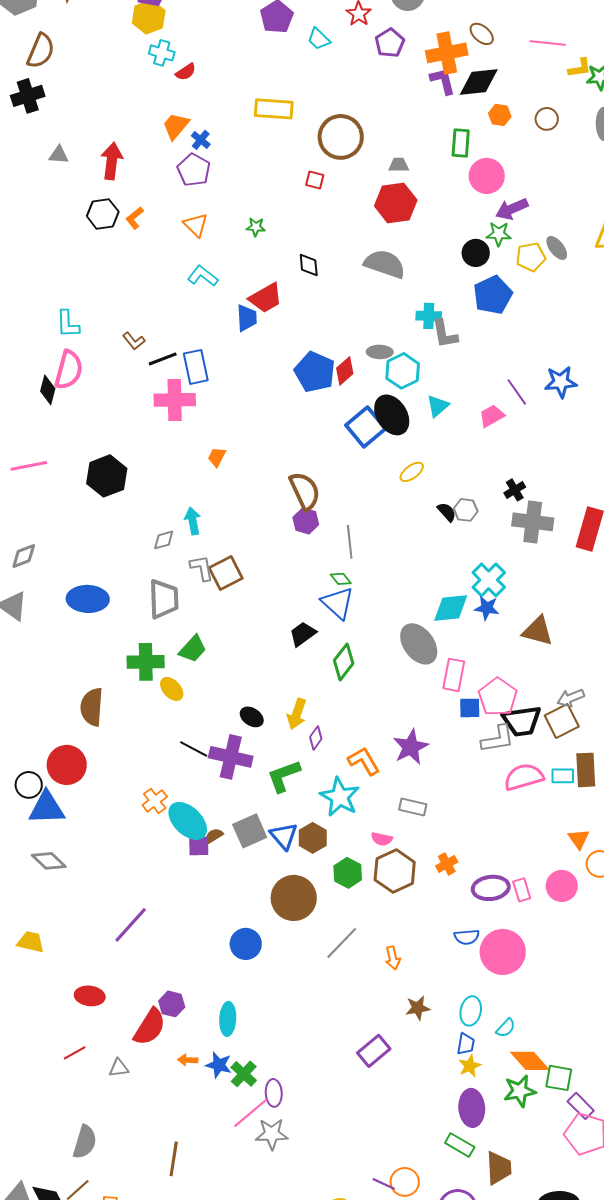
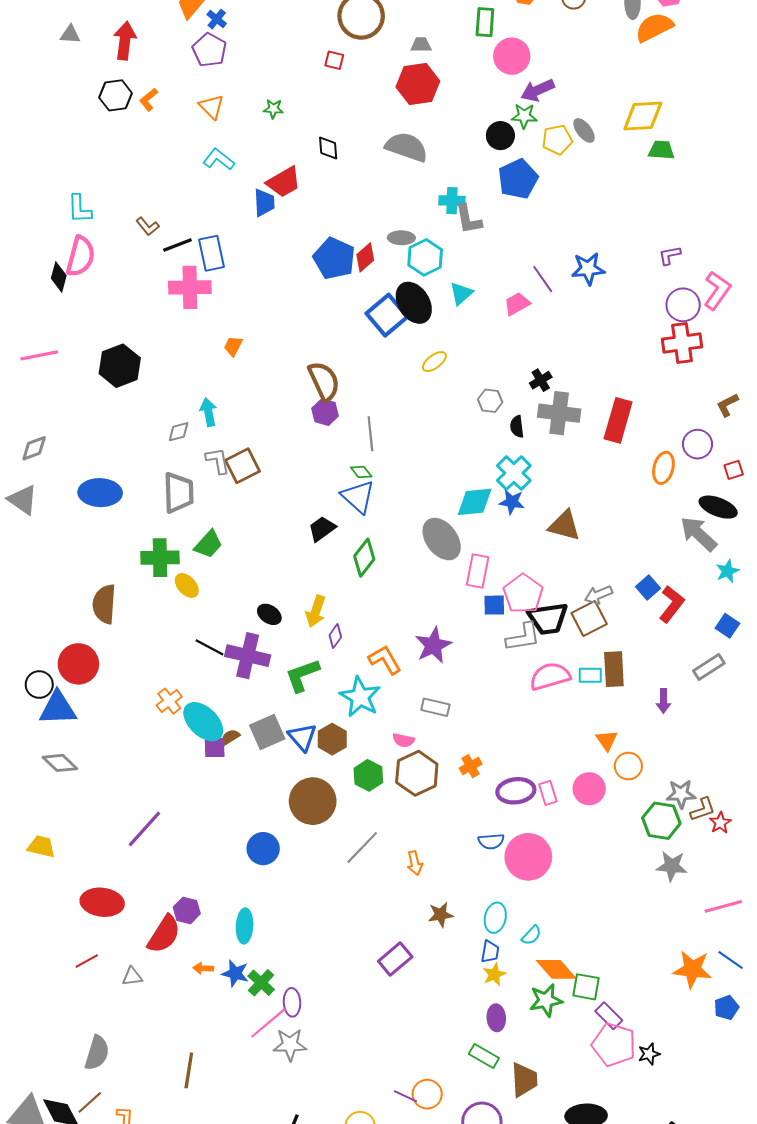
black semicircle: (447, 512) -> (517, 427), moved, turned -145
red ellipse: (90, 996) -> (102, 902), size x1.4
purple ellipse: (472, 1108) -> (496, 1018), size x0.7

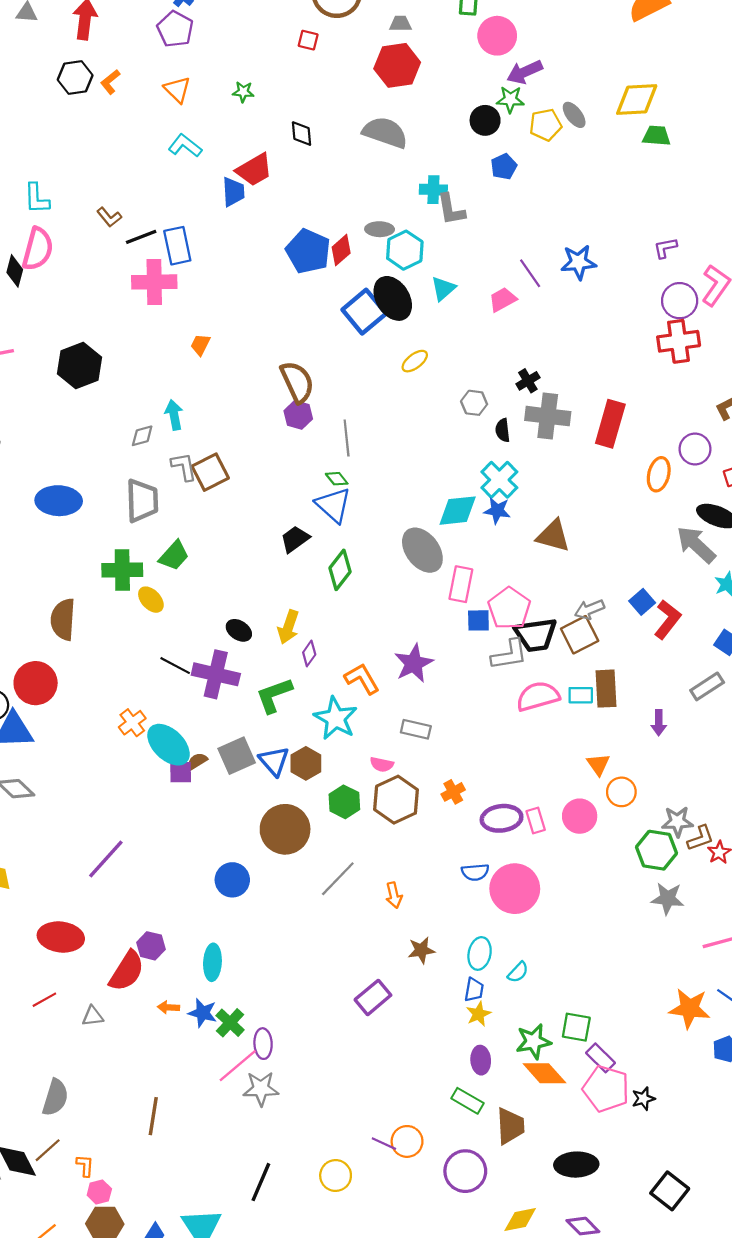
blue pentagon: (518, 179) -> (504, 167), size x0.6
orange diamond: (556, 969) -> (544, 1073), moved

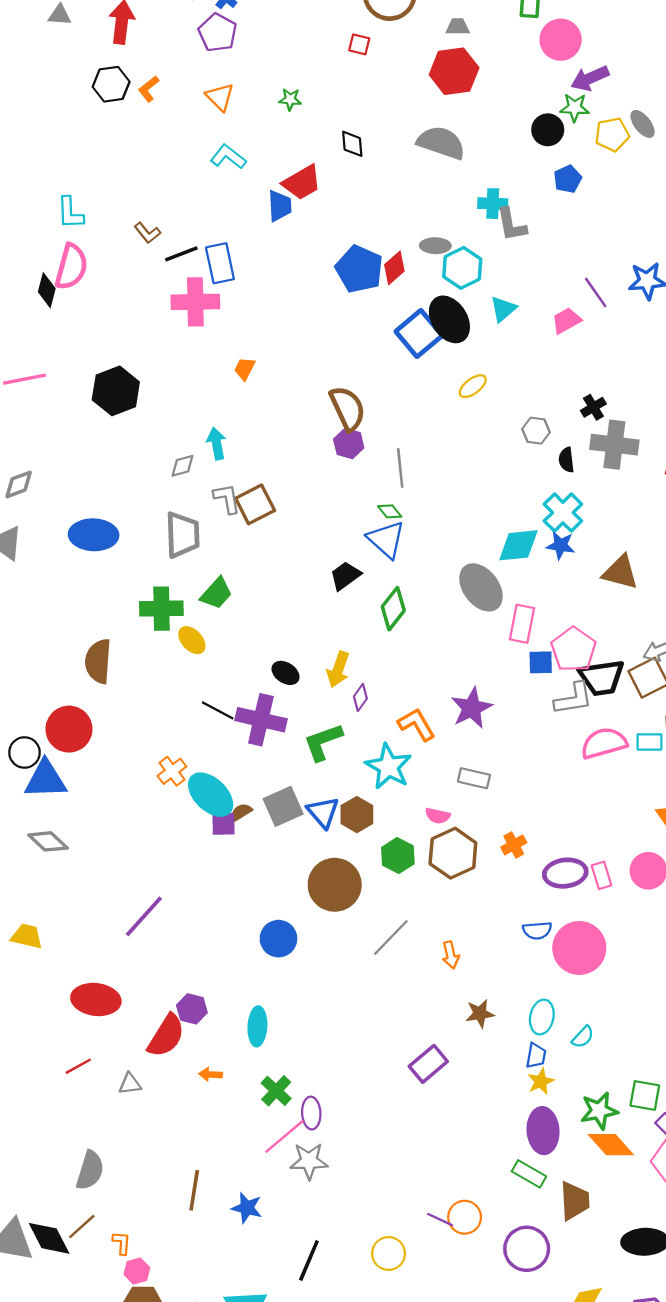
blue star: (203, 1013) -> (247, 1208), moved
purple ellipse: (481, 1060) -> (543, 1131), size x1.5

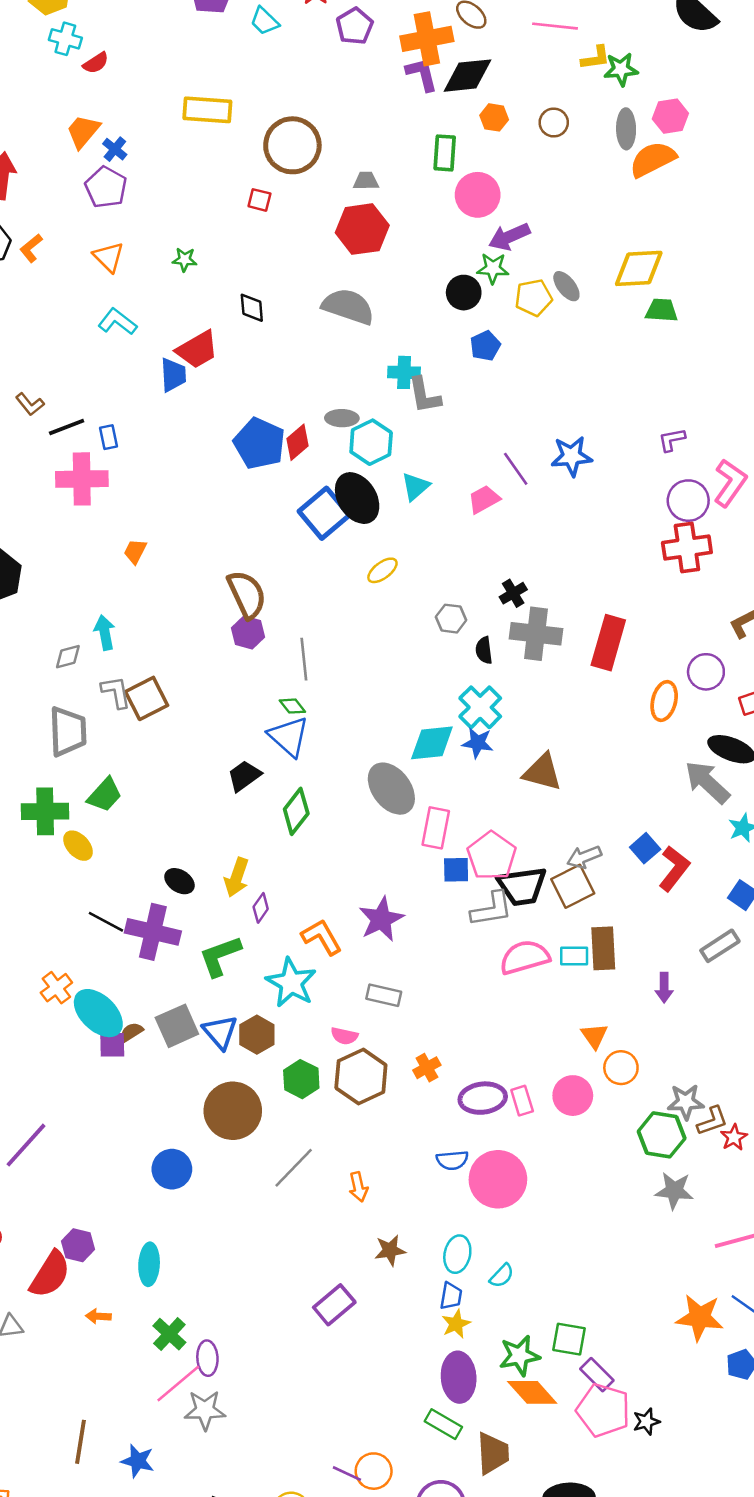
blue rectangle: (220, 263) -> (108, 437), size x0.6

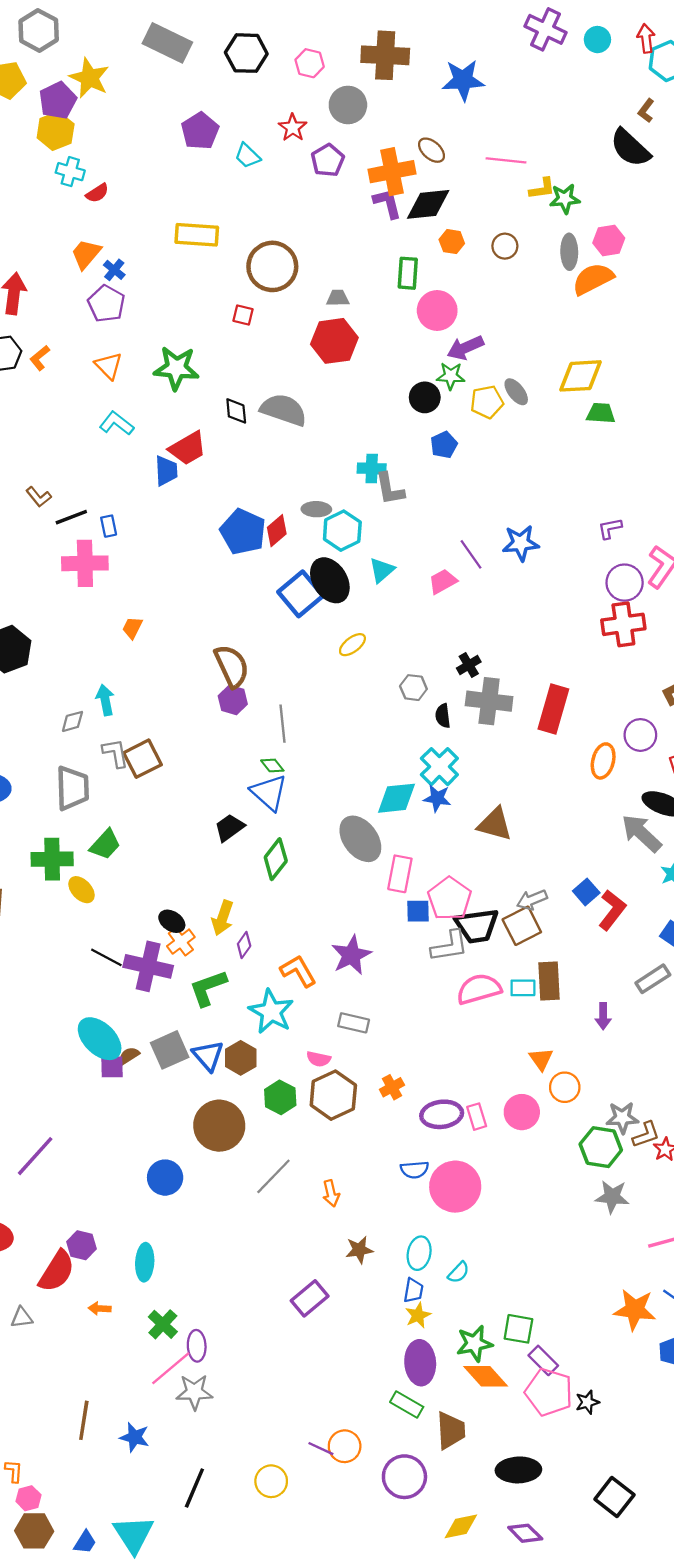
green star: (185, 260) -> (176, 368), size x2.0
gray semicircle: (348, 306) -> (284, 410), moved
orange cross: (56, 988) -> (181, 942), moved

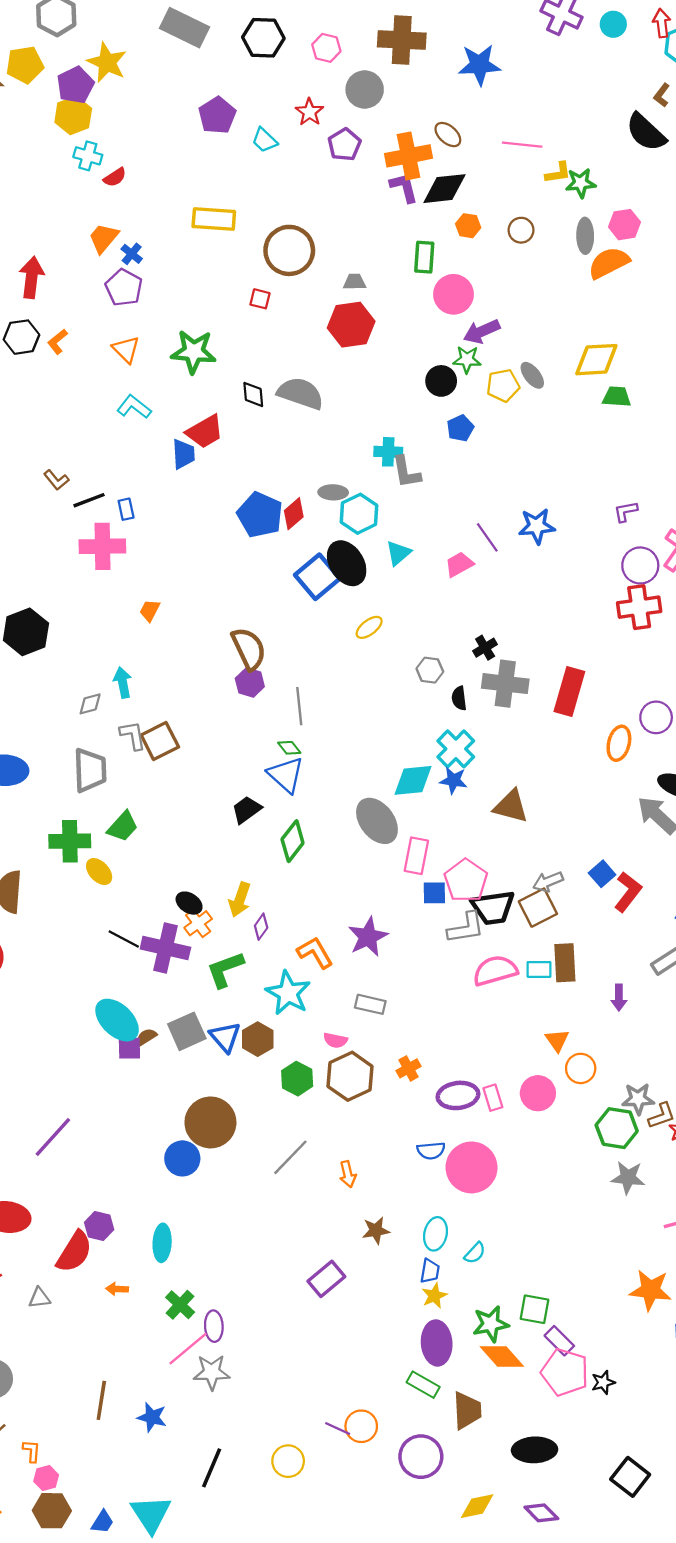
brown circle: (219, 1126) -> (210, 1122), moved

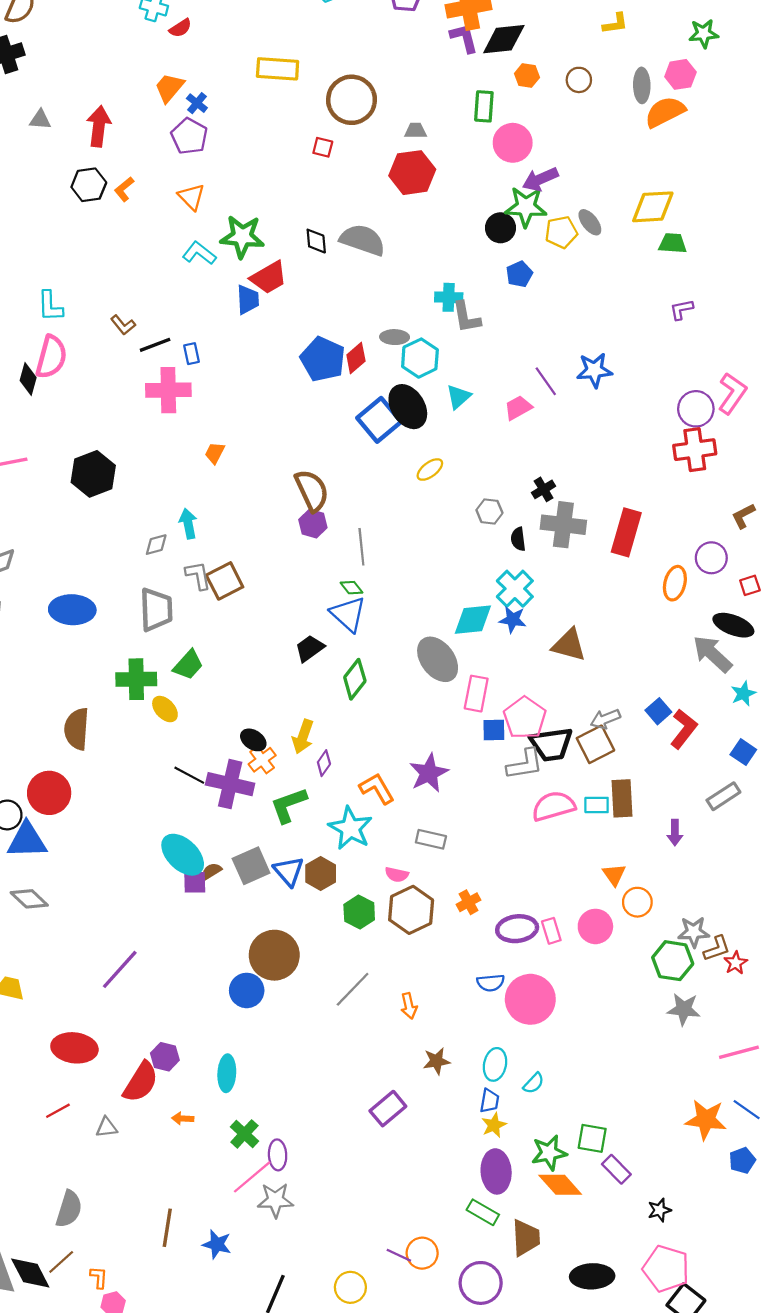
green star: (581, 183) -> (704, 34), moved
green star: (194, 352) -> (242, 237), moved
green star: (467, 360) -> (526, 207), size x1.5
purple L-shape: (626, 511) -> (682, 309), moved
pink pentagon: (565, 1372) -> (666, 1269), moved

